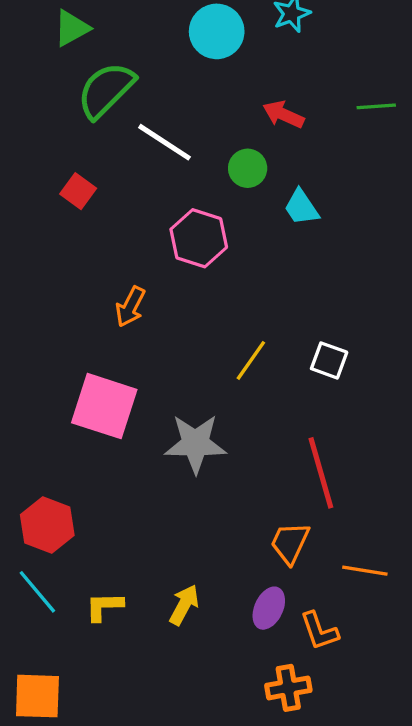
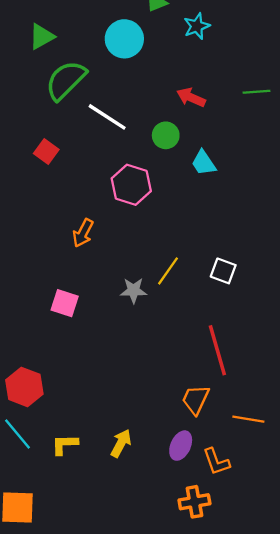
cyan circle: (217, 31) -> (124, 39), moved
pink square: (104, 406) -> (65, 303), size x0.6
gray star: (195, 444) -> (134, 290), moved, size x0.6

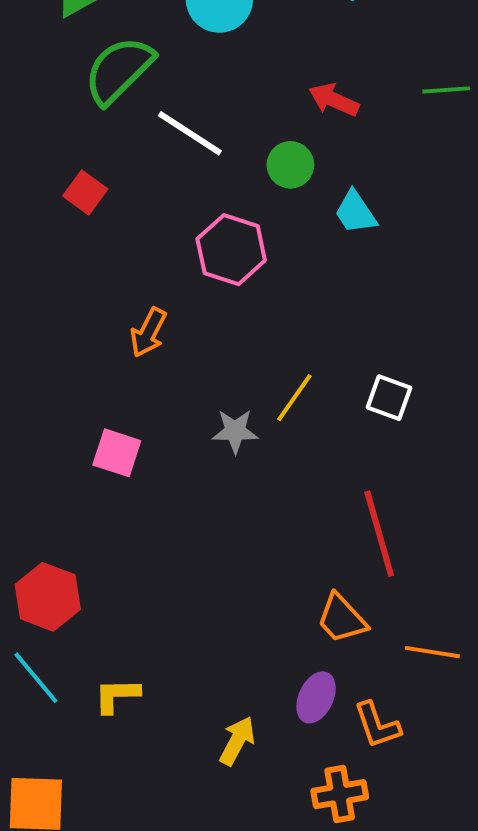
orange trapezoid: (196, 400) -> (342, 619), turned -68
yellow arrow: (121, 443) -> (237, 741), moved

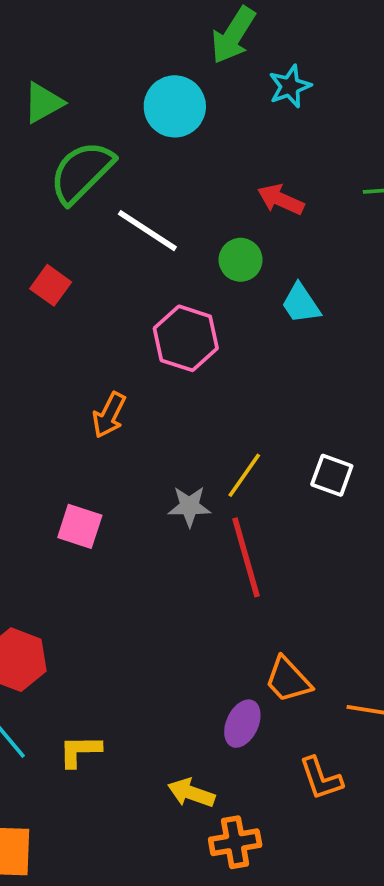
red line: (379, 534) -> (246, 557), moved
purple ellipse: (316, 697) -> (242, 724), moved
yellow arrow: (237, 741) -> (191, 793), turned -99
orange cross: (340, 794) -> (235, 842), moved

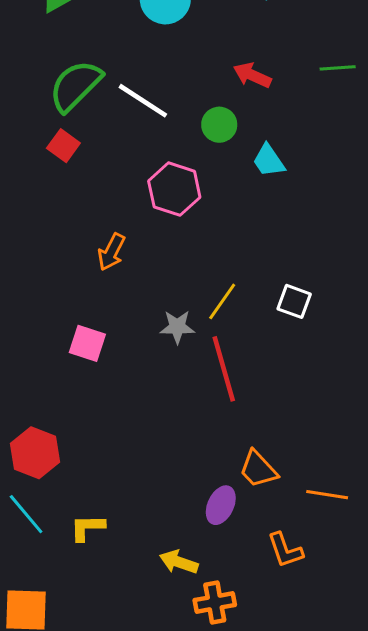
green semicircle: (82, 172) -> (75, 86), moved

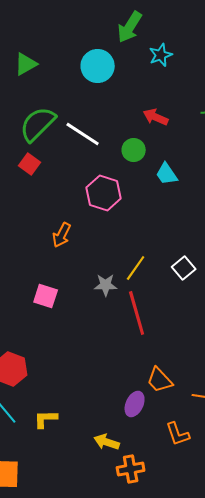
white square: (294, 301) -> (184, 268), turned 30

